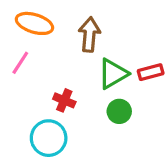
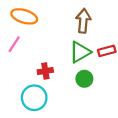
brown arrow: (89, 34) -> (83, 21), moved
red cross: (64, 100) -> (45, 71), turned -32

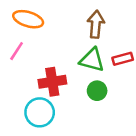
green triangle: (80, 52) -> (92, 60), turned 45
red cross: (45, 71) -> (52, 82), size x1.5

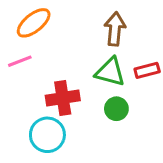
orange ellipse: (28, 19) -> (34, 23), turned -56
pink line: (17, 51) -> (20, 61), turned 36

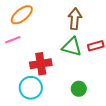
green circle: (116, 109) -> (79, 89), moved

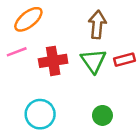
green triangle: (72, 47) -> (93, 61), turned 40
red cross: (41, 64) -> (53, 61), moved

